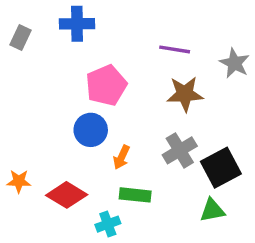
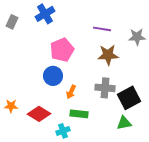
blue cross: (77, 24) -> (45, 14), turned -30
gray star: (234, 63) -> (137, 37), turned -30
gray cross: (180, 150) -> (105, 88), turned 36

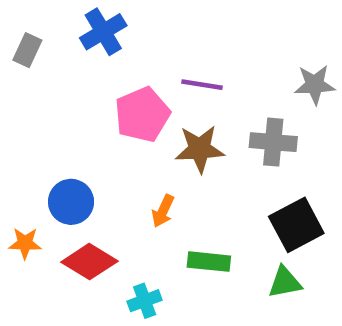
purple line: (102, 29) -> (202, 85), moved
brown star: (108, 55) -> (200, 149), moved
blue circle: (53, 76) -> (71, 202), moved
gray cross: (105, 88) -> (273, 142), moved
green rectangle: (79, 114) -> (209, 262), moved

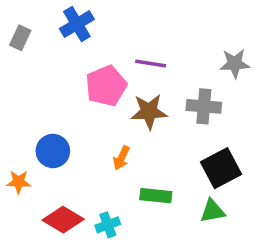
red diamond: (89, 262) -> (63, 220), moved

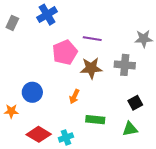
black square: (221, 168) -> (135, 103), size x0.6

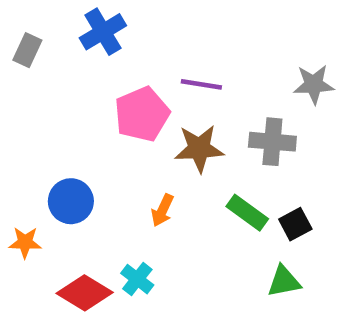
green rectangle: (95, 120) -> (247, 213), moved, turned 30
cyan cross: (66, 137) -> (137, 279), moved, turned -32

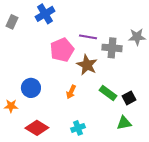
gray cross: (272, 142) -> (112, 48), moved
brown star: (199, 149) -> (87, 65), turned 30
cyan cross: (137, 279) -> (78, 128), moved, turned 32

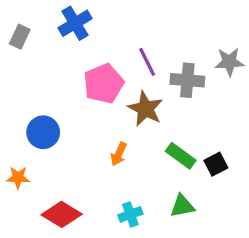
purple line: (88, 37) -> (147, 62), turned 54
blue circle: (31, 88) -> (43, 132), moved
green triangle: (124, 123) -> (182, 206), moved

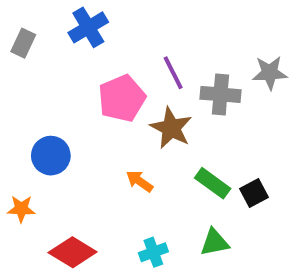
orange arrow: (119, 154) -> (140, 181), turned 100

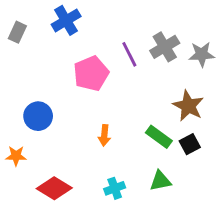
gray cross: (220, 94) -> (165, 47), moved, turned -36
brown star: (171, 128) -> (188, 106), moved
orange arrow: (140, 181) -> (104, 135), turned -120

